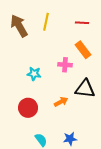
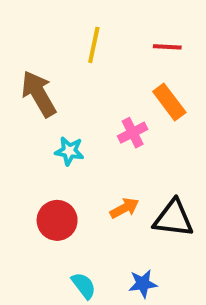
brown arrow: (19, 26) -> (39, 94), moved
pink cross: (65, 65) -> (133, 133), turned -32
black triangle: (85, 89) -> (173, 218), moved

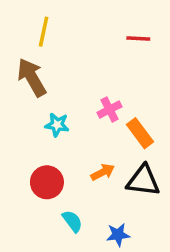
yellow line: (94, 45) -> (44, 32), moved
orange rectangle: (169, 102) -> (140, 133), moved
cyan semicircle: (84, 286) -> (72, 221), moved

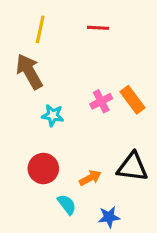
red line: (138, 38) -> (98, 28), moved
orange rectangle: (140, 133) -> (132, 100), moved
orange arrow: (103, 172) -> (90, 178), moved

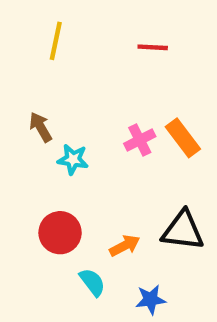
red line: (98, 28) -> (153, 47), moved
brown arrow: (29, 72) -> (41, 127), moved, size x0.6

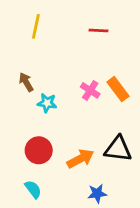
pink cross: (140, 140) -> (90, 90), turned -30
orange arrow: (125, 246) -> (80, 159), size x1.4
cyan semicircle: (92, 282) -> (33, 189), moved

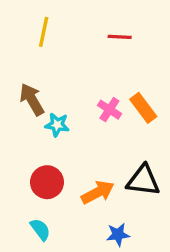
brown arrow: (26, 82) -> (32, 99), size x1.4

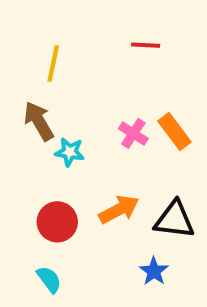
yellow line: (44, 32) -> (53, 64), moved
orange arrow: (98, 192) -> (119, 210), moved
blue star: (118, 235) -> (154, 271), moved, turned -30

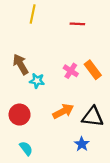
yellow line: (53, 64) -> (33, 14), moved
red circle: (57, 222) -> (20, 115), moved

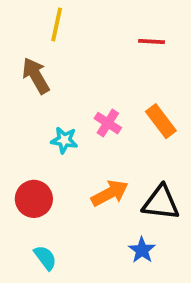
red line: (77, 24) -> (151, 41), moved
brown arrow: (21, 64) -> (36, 76), moved
pink cross: (71, 71) -> (108, 123), moved

